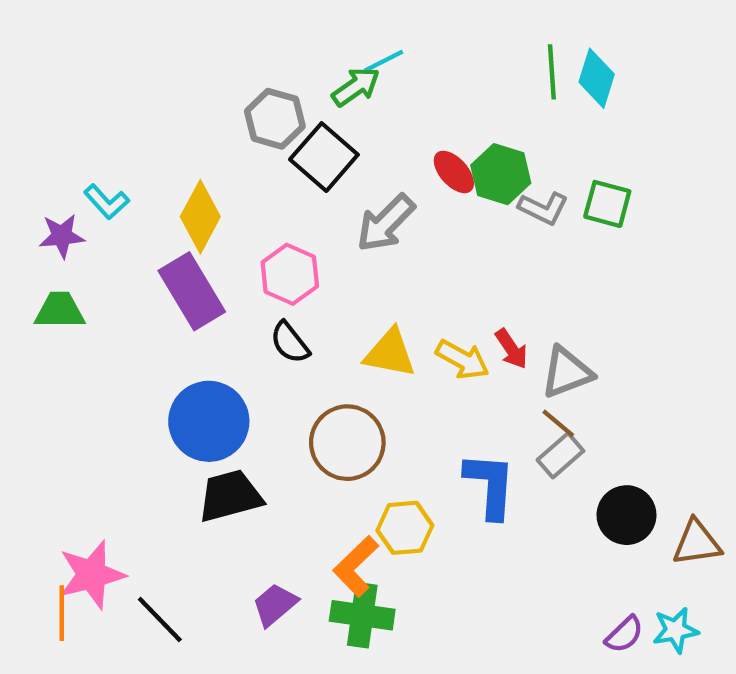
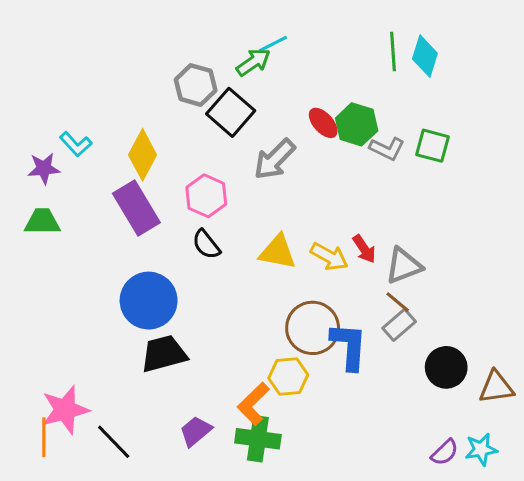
brown circle: (347, 443) -> (313, 328), moved

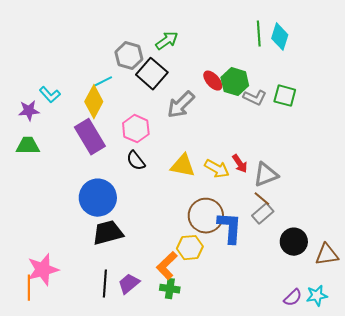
cyan line: (273, 44) -> (103, 82), moved
green cross: (258, 439) -> (170, 289), size x0.7
black line: (114, 442) -> (105, 284), moved, turned 48

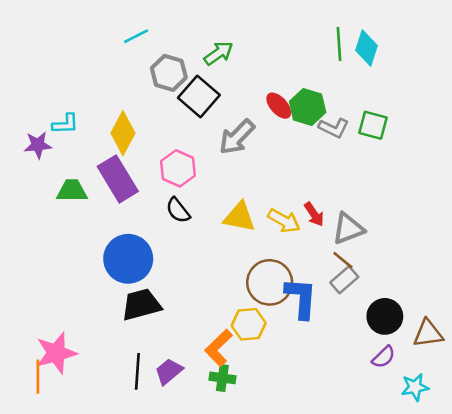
cyan line: (103, 82) -> (136, 36), moved
cyan L-shape: (50, 95) -> (65, 124), turned -50
green trapezoid: (28, 146) -> (72, 191), moved
purple semicircle: (293, 298) -> (384, 357), moved

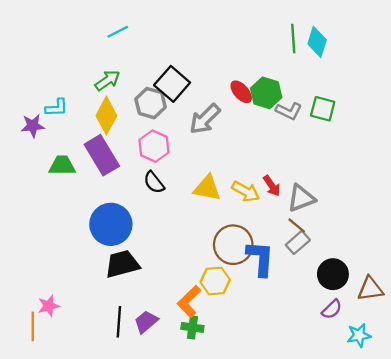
green arrow: (219, 53) -> (107, 80), moved
gray hexagon: (169, 73) -> (151, 103), moved
pink star: (56, 353) -> (49, 306), size x0.6

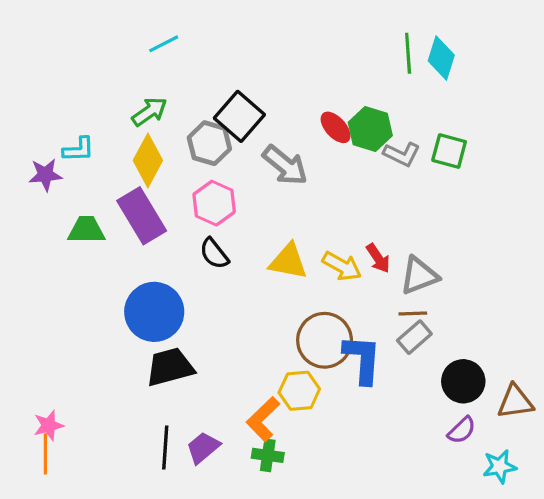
gray arrow: (205, 119) -> (285, 165), turned -96
brown line: (297, 225) -> (413, 313), turned -42
pink star: (49, 306) -> (49, 425), moved

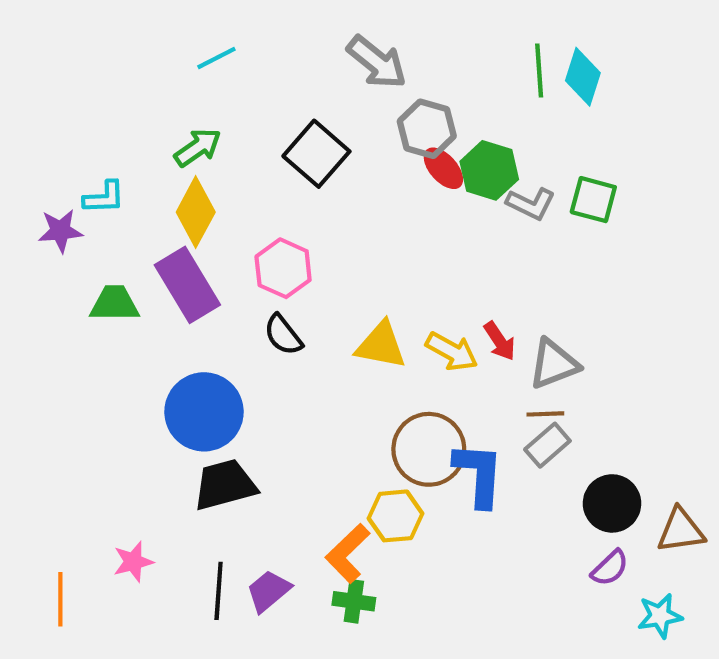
gray hexagon: (209, 143) -> (427, 129), moved
gray arrow: (285, 165) -> (377, 62), moved
pink star: (49, 425) -> (133, 562), moved

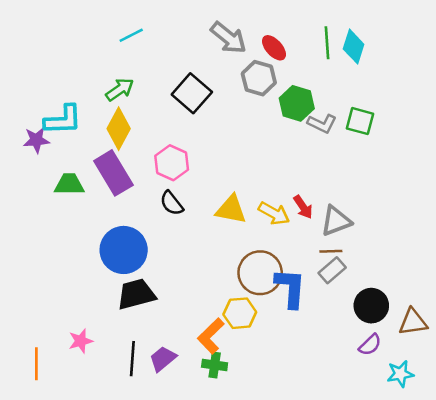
red ellipse: (443, 168) -> (274, 48), moved
cyan L-shape: (104, 197) -> (63, 120), size x1.5

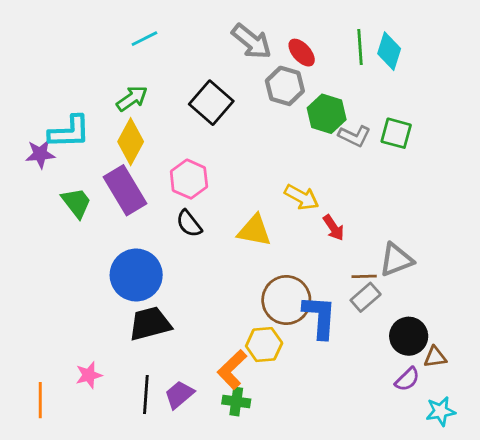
green trapezoid: (69, 184) -> (76, 203), turned 52
yellow arrow: (274, 213) -> (302, 197), moved
gray triangle: (336, 221) -> (396, 260), moved
brown triangle: (413, 322) -> (435, 357), moved, size x0.7

